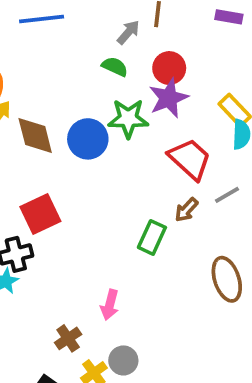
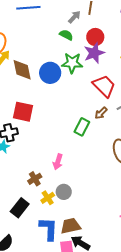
red square: (40, 214) -> (23, 112), turned 35

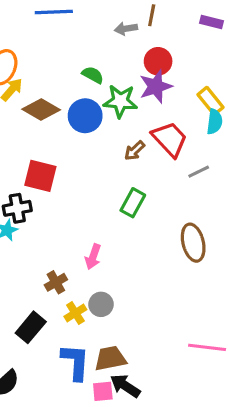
gray arrow: (74, 17) -> (126, 29), turned -144
green semicircle: (66, 35) -> (93, 75), moved
brown diamond: (22, 70) -> (41, 110), turned -50
brown arrow: (101, 113) -> (135, 151), moved

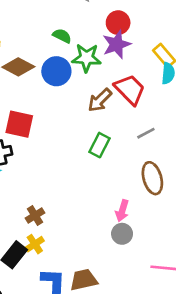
brown arrow: (135, 151) -> (100, 100), size x1.4
gray line: (199, 172) -> (146, 133), moved
pink arrow: (93, 257) -> (122, 211), moved
gray circle: (101, 304) -> (122, 234), moved
yellow cross: (75, 313) -> (35, 244), moved

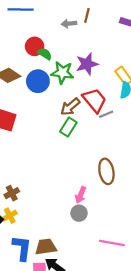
red circle: (118, 23) -> (35, 46), moved
gray line: (146, 133) -> (106, 114), moved
green rectangle: (99, 145) -> (68, 127), moved

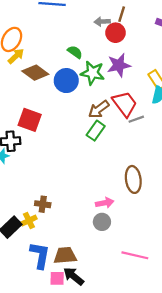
red circle: (35, 46) -> (115, 33), moved
brown cross: (12, 193) -> (43, 204), moved, turned 32
pink arrow: (81, 195) -> (105, 203), turned -126

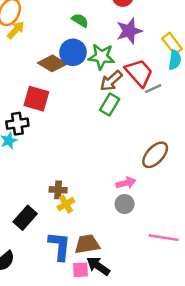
brown diamond: (35, 73) -> (52, 63), moved
green star: (93, 73) -> (101, 57), moved
brown ellipse: (133, 179) -> (155, 155), turned 55
yellow cross: (29, 221) -> (66, 204), moved

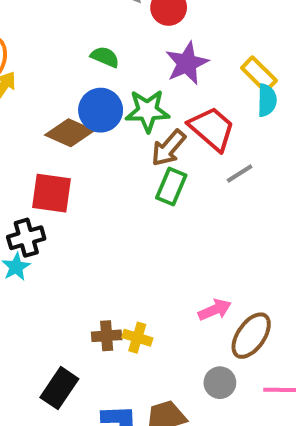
gray line: (153, 89) -> (240, 173), moved
brown ellipse: (155, 155) -> (251, 336), moved
yellow cross: (66, 204) -> (137, 338), moved, turned -35
gray circle: (125, 204) -> (220, 383), moved

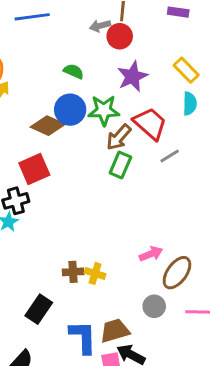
yellow rectangle: (259, 74) -> (186, 70), moved
red square: (52, 193) -> (34, 169), turned -32

